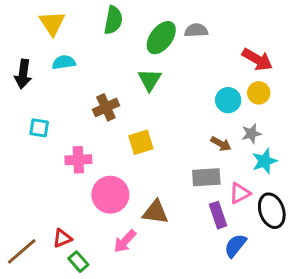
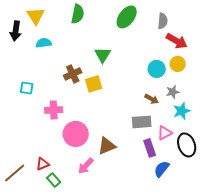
gray semicircle: (196, 30) -> (163, 21), moved, turned 98
green ellipse: (161, 38) -> (127, 17), moved
black arrow: (23, 74) -> (16, 31), moved
yellow square: (141, 142) -> (94, 84), moved
brown triangle: (155, 212) -> (107, 146), turned -30

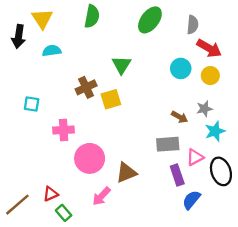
cyan circle: (157, 69) -> (181, 68), moved

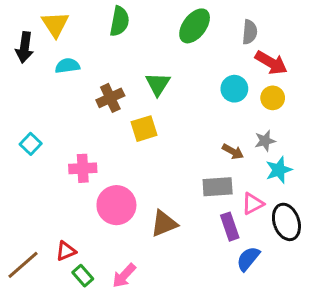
brown cross: (86, 87) -> (110, 98), moved
cyan square: (32, 104) -> (31, 144), moved, turned 35
pink arrow: (101, 196) -> (124, 276), moved

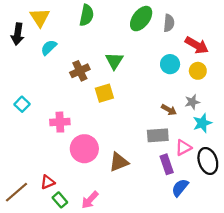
gray semicircle: (250, 32) -> (169, 23), moved
cyan semicircle: (67, 66) -> (49, 47), turned -36

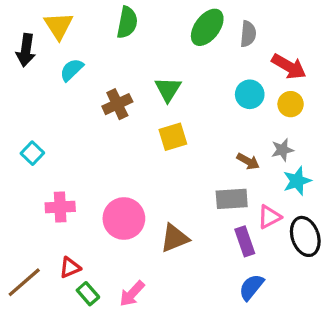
yellow square: (104, 93) -> (173, 137), moved
pink cross: (60, 122) -> (60, 207), moved
blue semicircle: (180, 188) -> (251, 287), moved

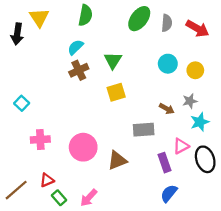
red arrow: (289, 67) -> (197, 28), moved
cyan semicircle: (72, 70) -> (75, 47), moved
gray rectangle: (232, 199) -> (144, 130), moved

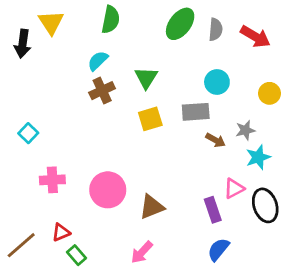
yellow circle: (195, 70) -> (269, 93), moved
gray rectangle: (144, 130) -> (196, 112), moved
pink arrow: (89, 198) -> (142, 252), moved

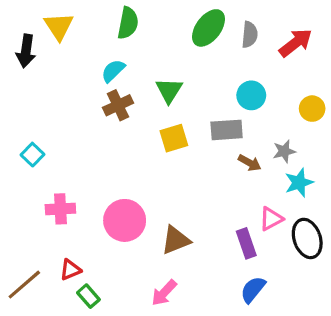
red arrow: (255, 37) -> (296, 43), turned -68

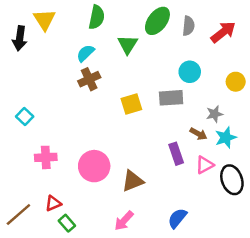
green triangle: (169, 90) -> (128, 44), moved
brown arrow: (250, 163) -> (198, 134), moved
purple rectangle: (246, 243) -> (176, 154), moved
blue semicircle: (253, 289) -> (177, 218), moved

